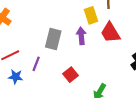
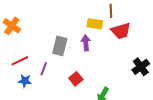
yellow rectangle: (91, 15) -> (95, 24), turned -63
red trapezoid: (110, 33) -> (121, 31), moved, turned -75

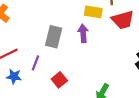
red square: (76, 79) -> (59, 80), moved

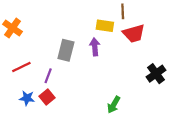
blue star: (14, 76) -> (27, 98), moved
red square: (59, 80) -> (47, 97), moved

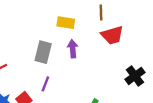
yellow rectangle: (105, 26) -> (66, 23), moved
purple line: (48, 76) -> (45, 84), moved

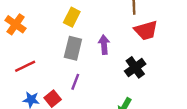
yellow rectangle: (66, 23) -> (72, 17), moved, turned -72
black cross: (135, 76) -> (135, 67), moved

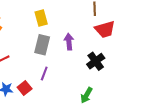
yellow rectangle: (72, 17) -> (41, 18), turned -42

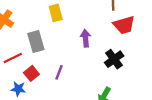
gray rectangle: (42, 45) -> (36, 42), moved, turned -30
red square: (25, 88) -> (31, 73), moved

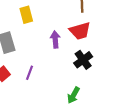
red trapezoid: (124, 25) -> (80, 31), moved

